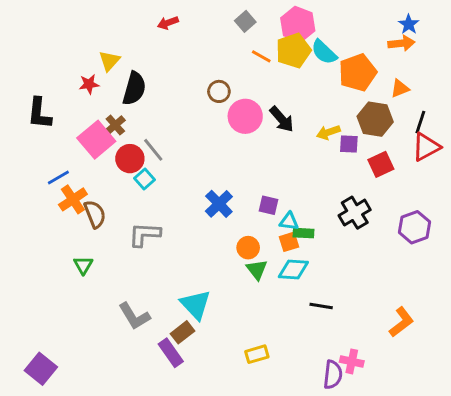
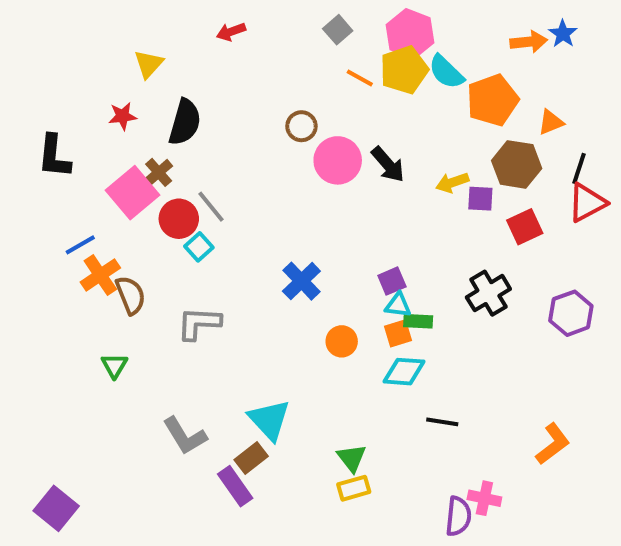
orange arrow: (401, 43) -> (529, 42), moved
yellow triangle: (109, 61) -> (149, 64), moved
purple square: (269, 205) -> (392, 281), moved, turned -36
green triangle: (257, 270) -> (352, 458), moved

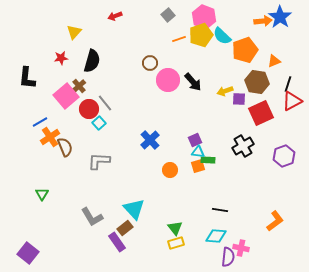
blue star: (563, 34) -> (280, 17), size x1.6
orange line: (360, 78) -> (179, 39), turned -48
red square: (525, 227) -> (261, 113), size x1.4
green triangle: (114, 366) -> (42, 194), moved
cyan diamond: (404, 372) -> (216, 236), moved

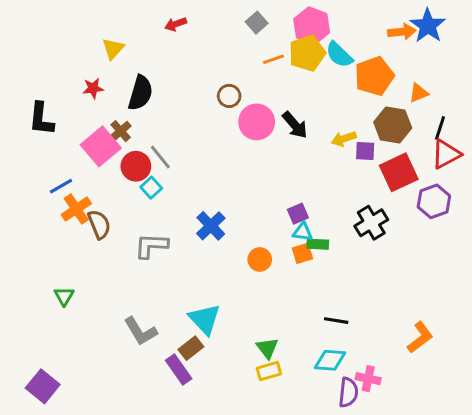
blue cross: (150, 140) -> (211, 226), moved
purple hexagon: (284, 156) -> (434, 201), moved

